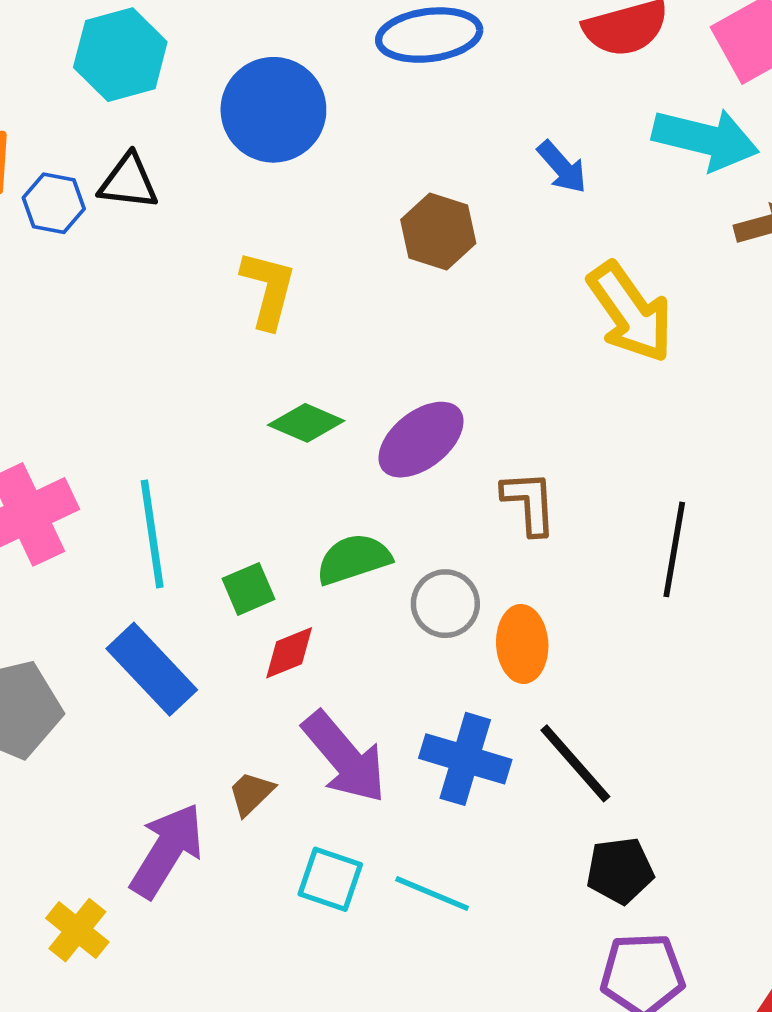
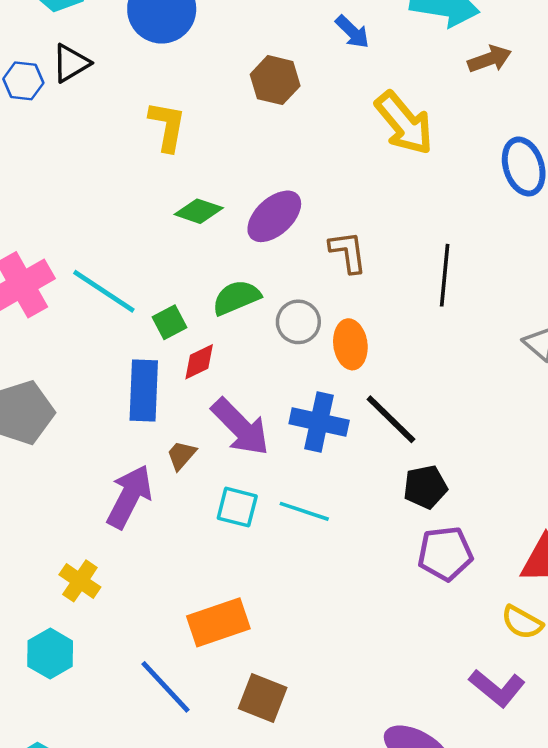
black triangle: (128, 182) -> (71, 63), turned -33
cyan line: (152, 534) -> (104, 291), turned -44
blue rectangle: (152, 669) -> (144, 391), moved, turned 50
yellow cross: (77, 930) -> (80, 581), moved

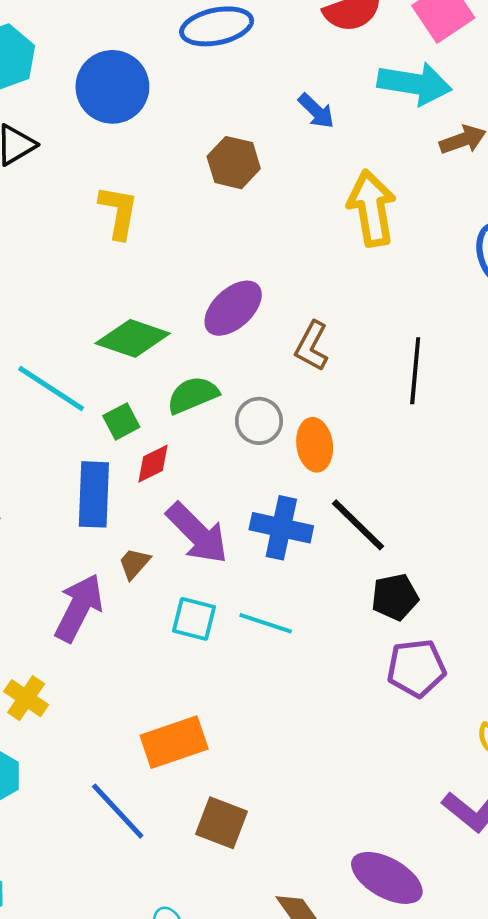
yellow arrow: (404, 123) -> (372, 208), turned -150
green diamond: (199, 211) -> (133, 338), moved, size x1.4
brown L-shape: (348, 252) -> (312, 346), turned -144

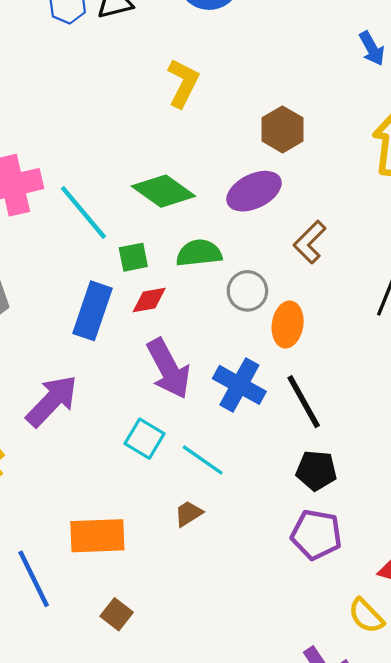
brown hexagon: (234, 163) -> (282, 129), moved
brown trapezoid: (134, 564) -> (188, 514), moved
brown square: (221, 823) -> (117, 614), size x0.7

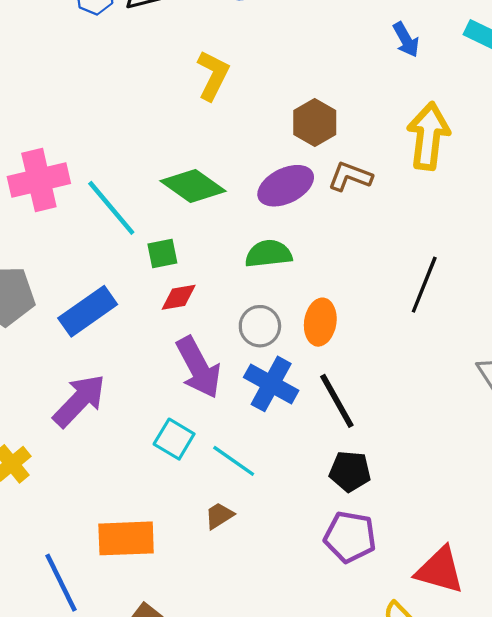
brown L-shape: (310, 242) -> (350, 176), moved, turned 66
green semicircle: (199, 253) -> (269, 254), moved
gray circle: (247, 291) -> (260, 326), moved
blue rectangle: (93, 311) -> (88, 311), moved, turned 36

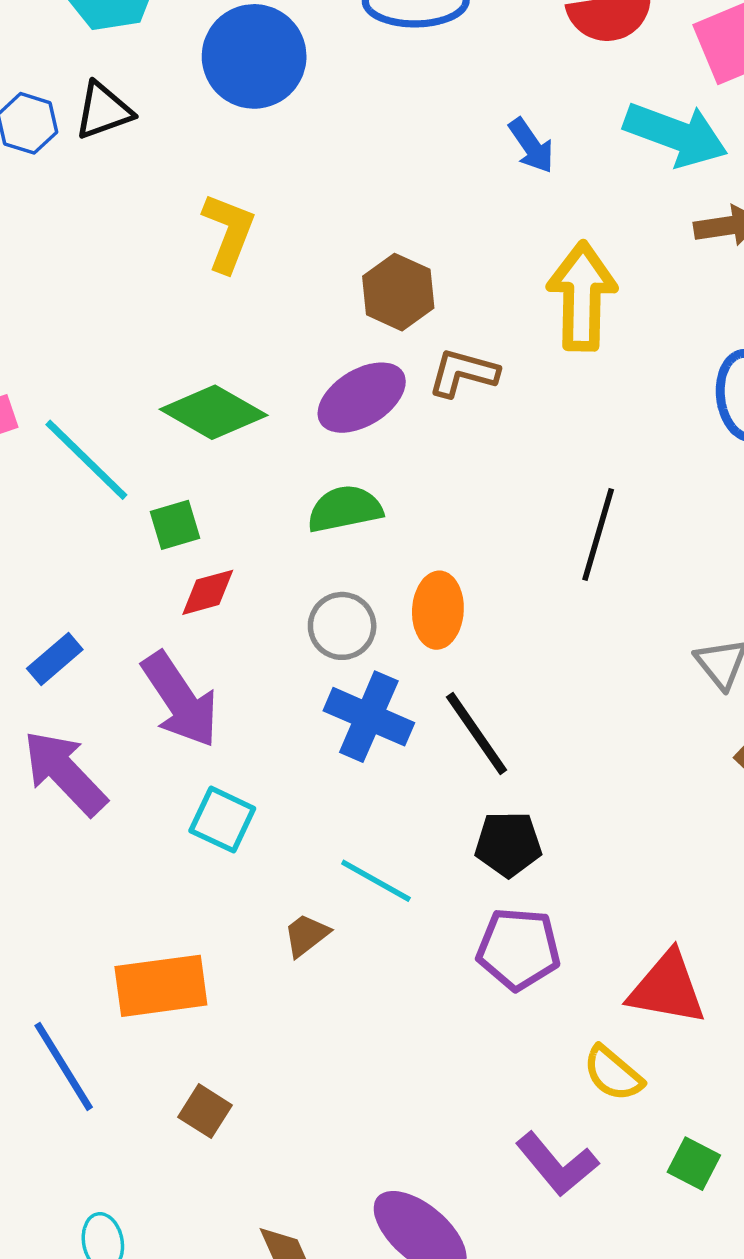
blue rectangle: (88, 311) -> (55, 659), moved, size x0.6
purple arrow: (198, 367) -> (180, 700), moved
purple arrow: (79, 401) -> (65, 773), turned -82
cyan line: (234, 461) -> (376, 881), moved

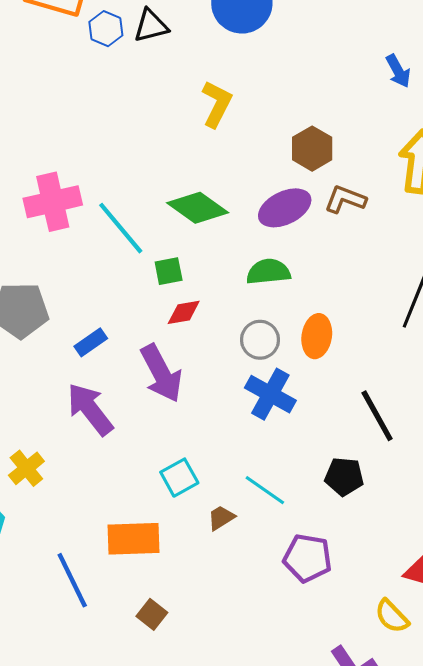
black line: (477, 734) -> (377, 416), moved
cyan square: (222, 820) -> (179, 478), moved, turned 30
purple pentagon: (519, 949) -> (308, 558), moved

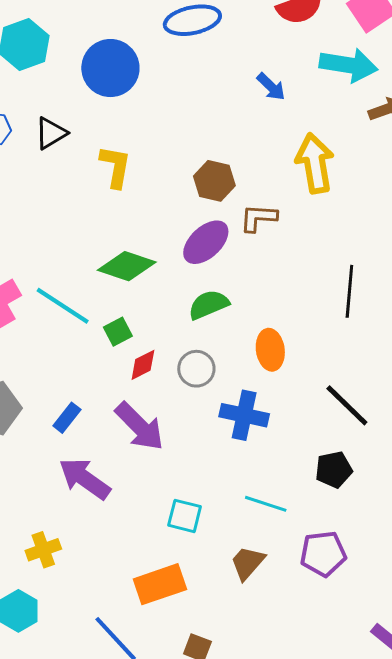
black triangle: (151, 26) -> (51, 133), moved
gray circle: (260, 340) -> (196, 369), moved
yellow cross: (26, 468) -> (43, 550), turned 36
cyan square: (179, 478) -> (185, 516), turned -30
brown trapezoid: (221, 518) -> (248, 563), moved, size x1.4

